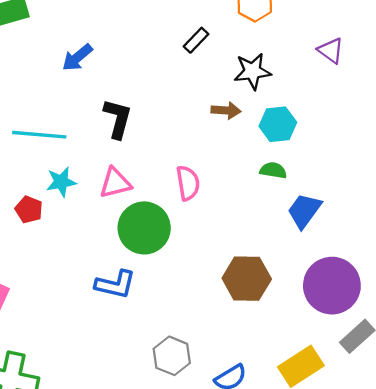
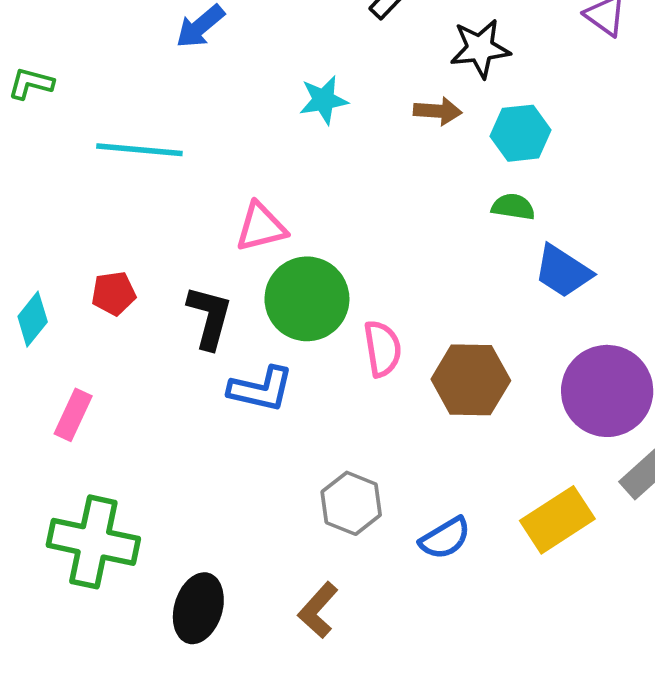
black L-shape: (118, 119) -> (209, 317), moved
cyan star: (61, 182) -> (324, 100), moved
pink semicircle: (188, 183) -> (382, 349), moved
red pentagon: (29, 210) -> (114, 293), moved, turned -30
blue trapezoid: (304, 211) -> (563, 271), turned -93

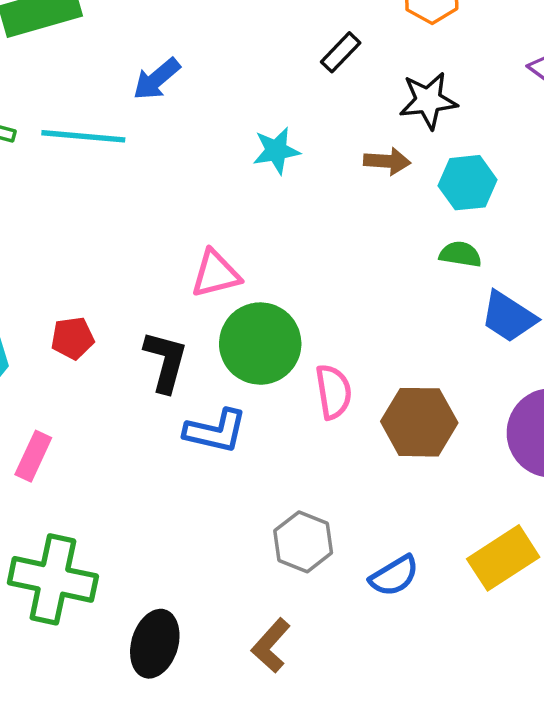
cyan line: (139, 150) -> (83, 136), moved

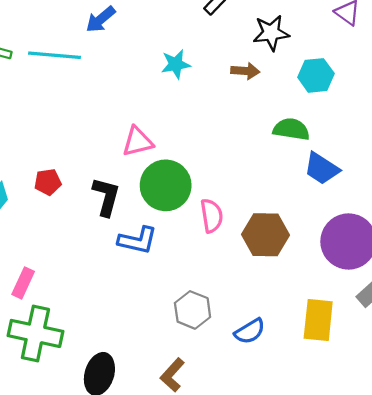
cyan hexagon: (467, 183) -> (316, 75), moved
green semicircle: (460, 254) -> (291, 129), size x1.4
pink rectangle: (33, 456) -> (23, 283), moved
yellow rectangle: (503, 558) -> (318, 320), turned -51

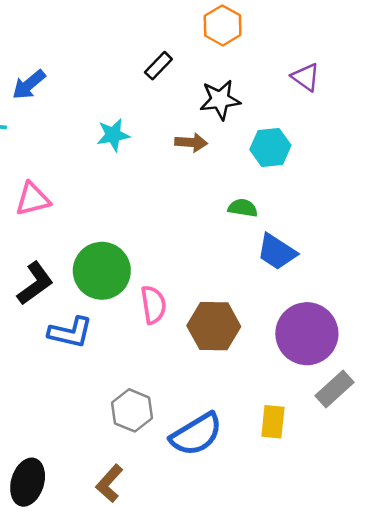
green semicircle: (291, 129) -> (243, 208), size x0.7
pink triangle: (138, 142) -> (33, 199), moved
black L-shape: (106, 197) -> (35, 283), turned 39
yellow rectangle: (318, 320) -> (273, 422), size x0.7
blue semicircle: (250, 331) -> (196, 434), size x1.5

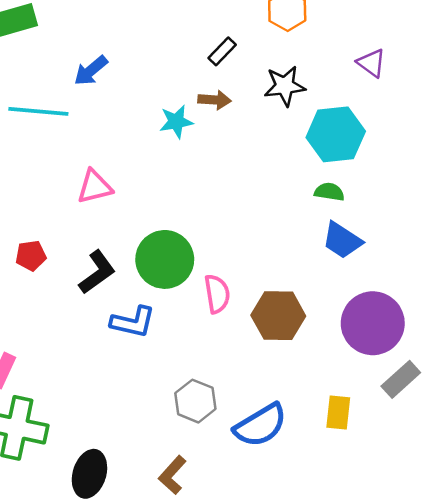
brown arrow: (191, 142) -> (215, 100), moved
cyan hexagon: (270, 147) -> (336, 134), size x1.4
green semicircle: (243, 208) -> (329, 192), moved

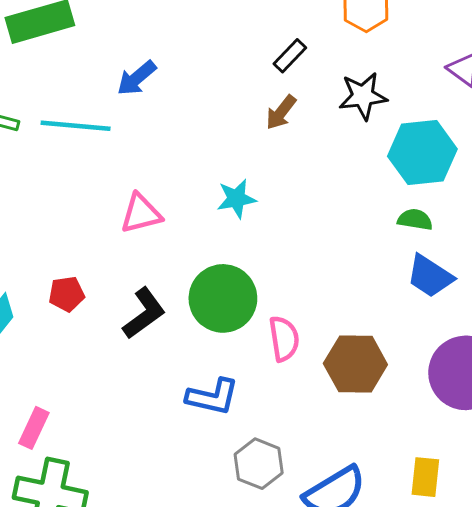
brown arrow: (215, 100) -> (281, 112), turned 124
cyan star: (176, 122) -> (236, 199), moved
blue L-shape: (133, 322) -> (213, 397), moved

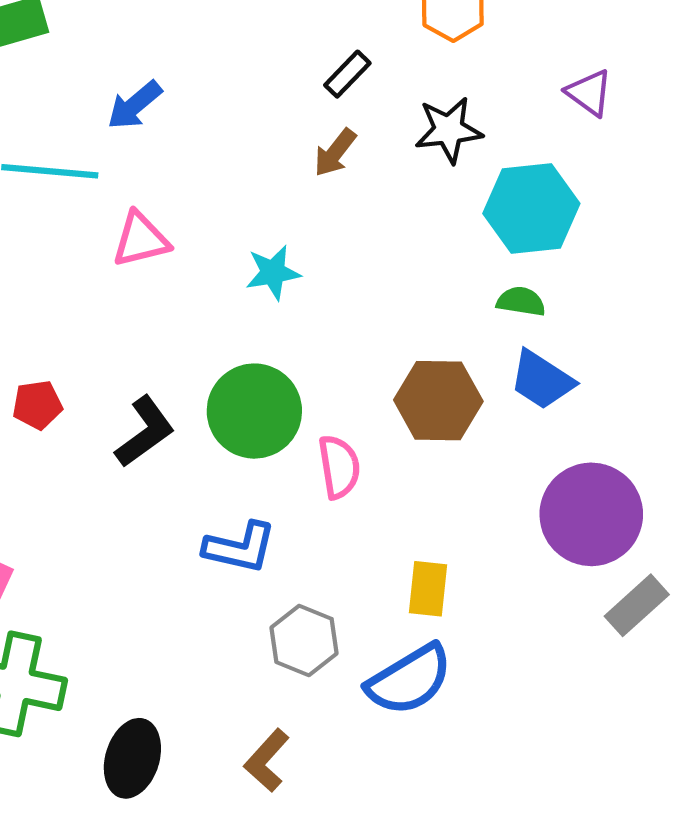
pink triangle: (141, 214) -> (141, 239), moved
brown hexagon: (355, 364) -> (438, 401), moved
yellow rectangle: (425, 477) -> (428, 589), moved

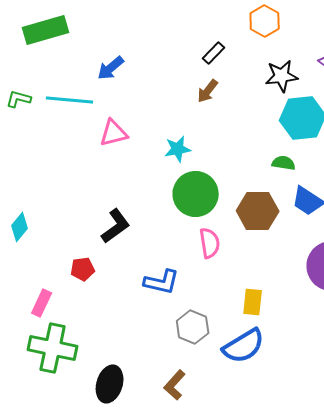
black star: (449, 130) -> (282, 76), moved
green semicircle: (521, 301) -> (284, 163), moved
red pentagon: (37, 405) -> (83, 269), moved
green circle: (254, 411) -> (196, 194), moved

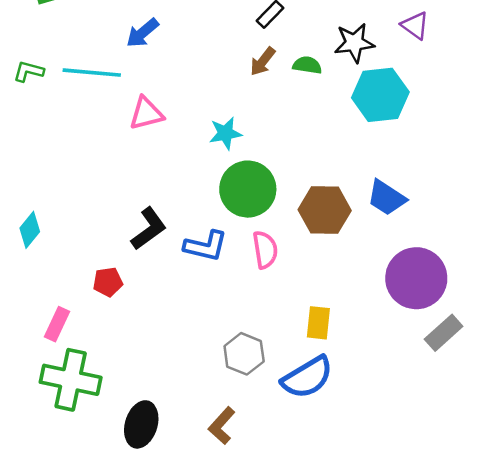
green semicircle: (284, 163) -> (307, 65), moved
blue L-shape: (162, 282) -> (206, 246), moved

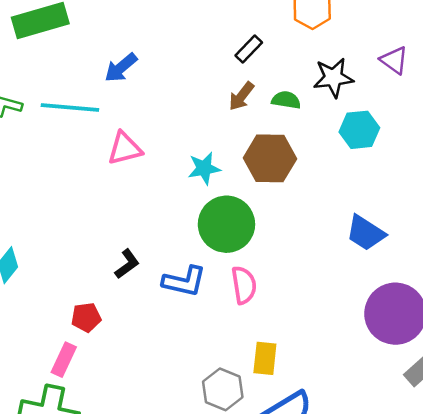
cyan hexagon: (380, 95) -> (359, 130), size x0.7
brown hexagon: (325, 210) -> (270, 158), moved
black L-shape: (149, 229) -> (127, 264), size x0.7
yellow rectangle: (318, 323) -> (265, 358), moved
pink rectangle: (57, 324) -> (64, 360), moved

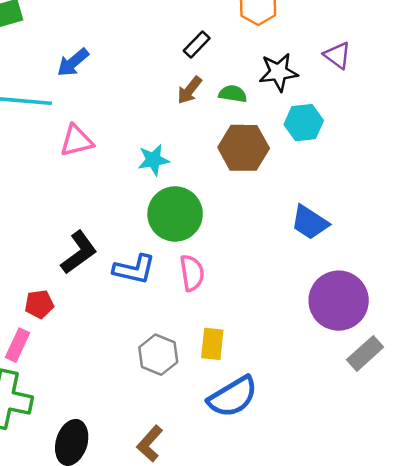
brown hexagon: (270, 158) -> (244, 148), moved
black L-shape: (127, 264) -> (79, 252), size x1.5
gray hexagon: (223, 389) -> (158, 355), moved

